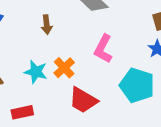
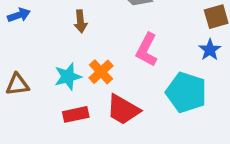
cyan star: (36, 72) -> (68, 77), turned -30
red rectangle: (22, 112) -> (76, 114), moved

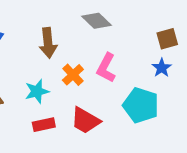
brown arrow: (80, 21) -> (48, 43), size x1.5
orange cross: (101, 72) -> (73, 75), moved

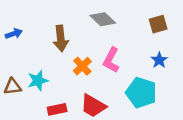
brown square: (167, 39) -> (158, 24), moved
cyan star: (37, 91) -> (38, 81), moved

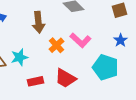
pink L-shape: (111, 60) -> (80, 40), turned -75

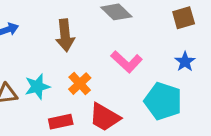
orange cross: (56, 45) -> (80, 84), moved

